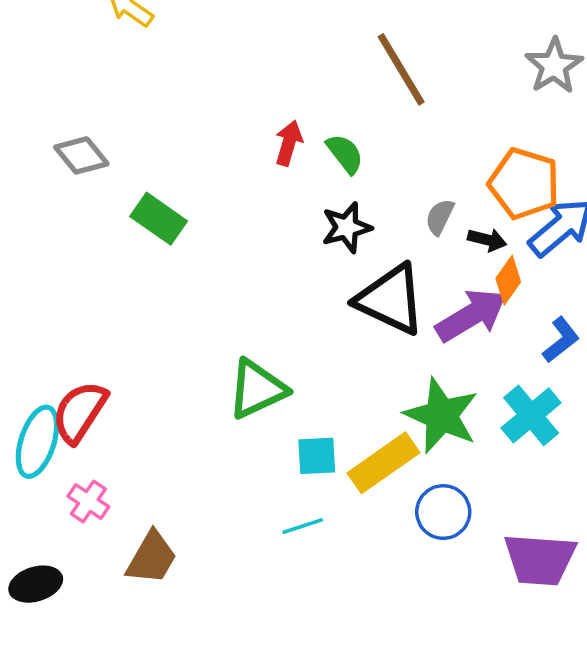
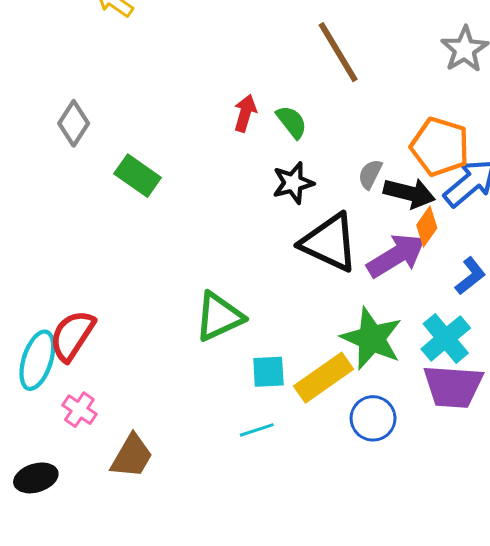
gray diamond: (81, 155) -> (74, 123), turned 72
black arrow: (487, 240) -> (409, 193), size x1.6
purple trapezoid: (540, 559) -> (453, 386), moved

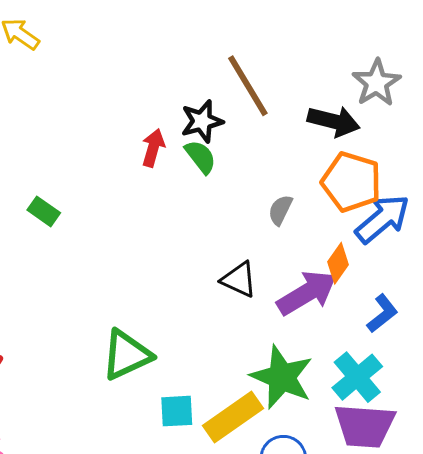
green rectangle: (138, 176) -> (44, 211), size x0.7
black star: (293, 183) -> (202, 121), moved
black arrow: (409, 193) -> (334, 121), moved
black triangle: (329, 243) -> (239, 279), size x0.6

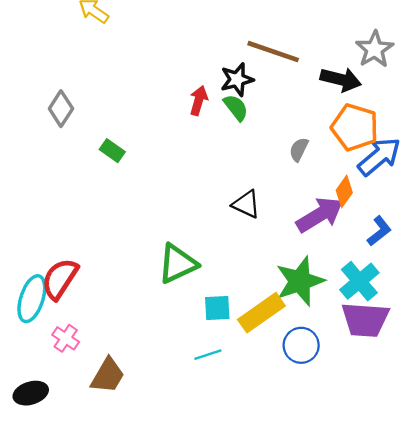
brown line: (248, 86) -> (273, 52), turned -40
black triangle: (239, 279) -> (246, 204), moved
green star: (282, 377) -> (300, 281), turned 30

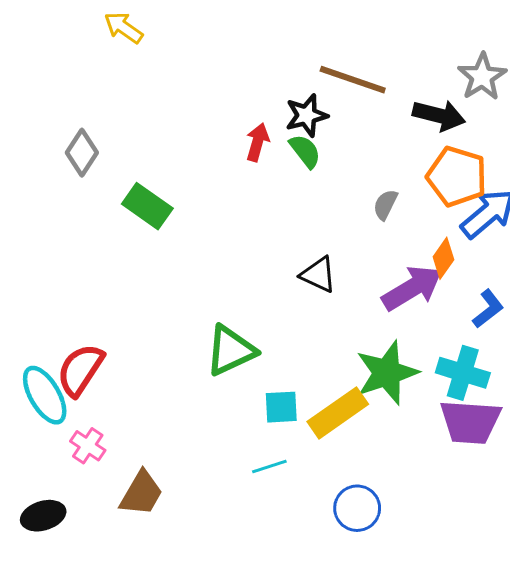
green rectangle: (112, 151) -> (147, 206), size x1.5
cyan cross: (359, 281) -> (463, 373), turned -33
cyan ellipse: (32, 299) -> (45, 395), turned -48
blue circle: (301, 345) -> (357, 508), moved

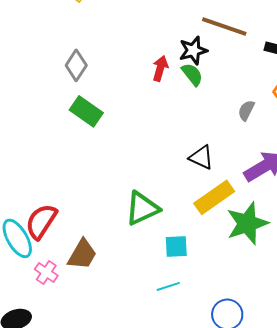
gray diamond: (82, 153) -> (76, 65), moved
yellow rectangle: (338, 413) -> (214, 197), moved
brown trapezoid: (141, 493) -> (82, 254), moved

